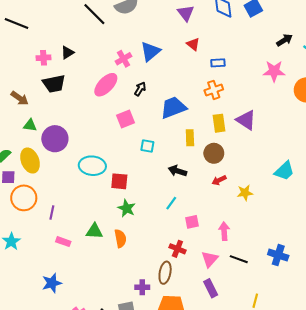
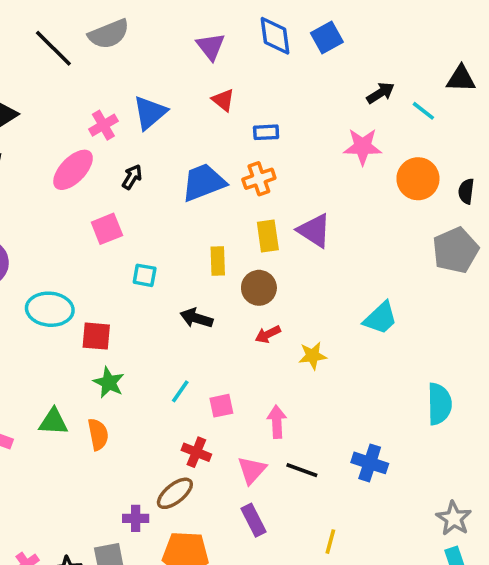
blue trapezoid: (173, 108) -> (203, 182), moved
cyan line: (171, 203) -> (180, 391), moved
brown ellipse: (165, 273) -> (175, 493), turned 40

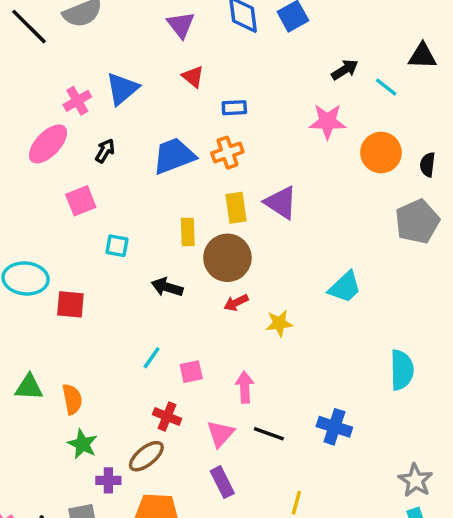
brown circle: (259, 288) -> (227, 258), size x1.4
green star: (109, 383) -> (83, 444), moved

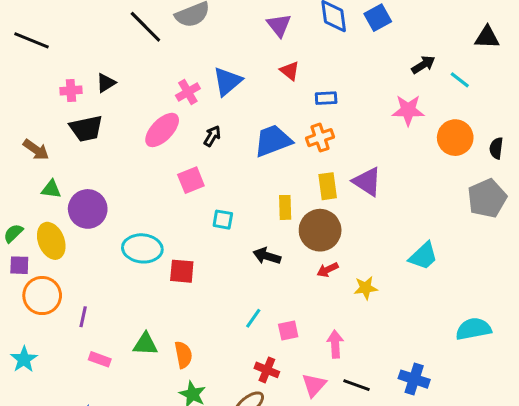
black triangle: (422, 56) -> (487, 37), moved
cyan semicircle: (402, 370) -> (473, 329), turned -100

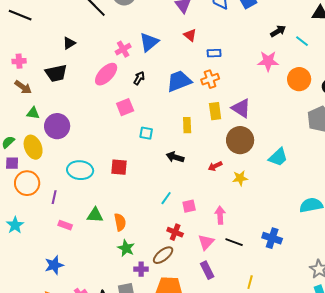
pink cross: (71, 91) -> (19, 61), moved
brown circle: (320, 230) -> (240, 140), moved
cyan ellipse: (142, 248) -> (80, 170), moved

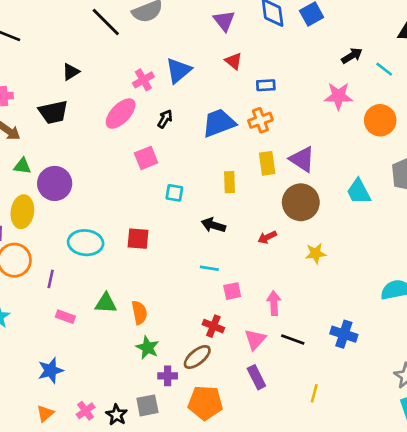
yellow ellipse: (33, 147) -> (22, 212), turned 30
cyan trapezoid: (278, 157) -> (359, 192), moved, turned 105
yellow star: (240, 178) -> (316, 253), moved
cyan line: (166, 198) -> (209, 268), moved, turned 64

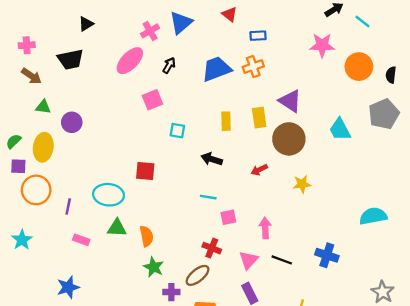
yellow rectangle: (267, 163) -> (259, 118), moved
purple circle: (55, 183) -> (72, 122), size x0.7
cyan ellipse: (86, 243) -> (109, 195), moved

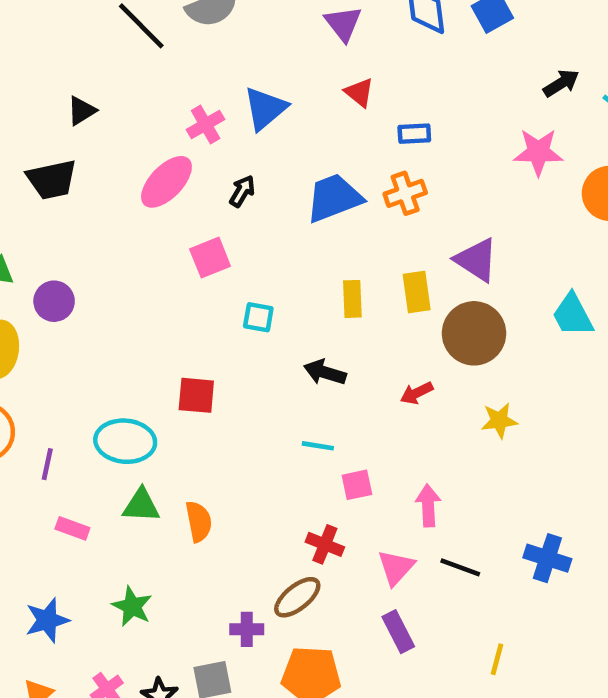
green star: (154, 267) -> (132, 606), moved

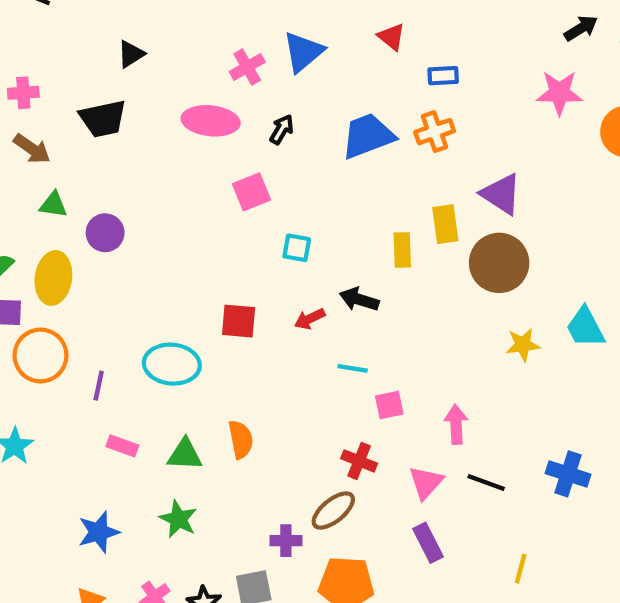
pink ellipse: (166, 182) -> (211, 121), turned 52
yellow rectangle: (352, 299) -> (402, 250), moved
cyan trapezoid: (573, 315) -> (585, 327), moved
red arrow: (417, 393) -> (310, 319), moved
green triangle: (141, 505) -> (185, 455), moved

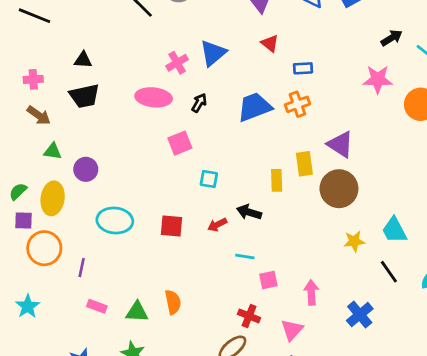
black triangle: (131, 54) -> (83, 60), moved, turned 36
cyan ellipse: (172, 364) -> (115, 221), moved
blue cross: (568, 474) -> (360, 315), moved, turned 32
black line: (486, 483) -> (389, 272), moved, turned 35

